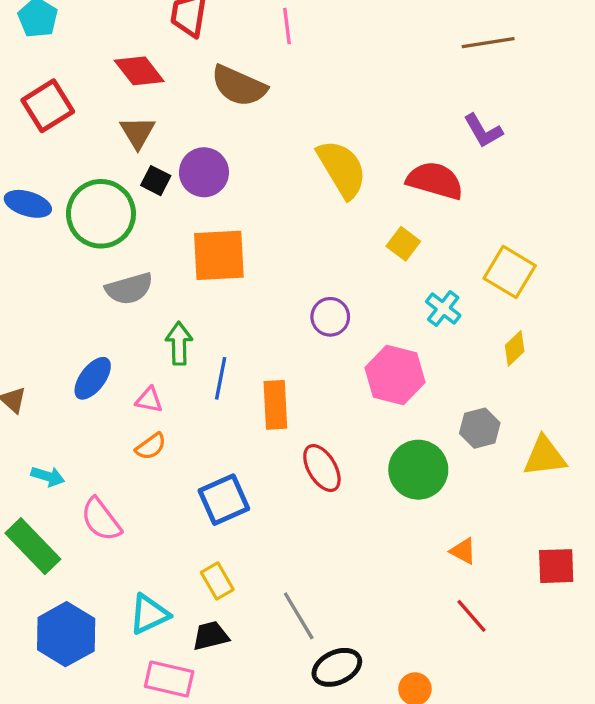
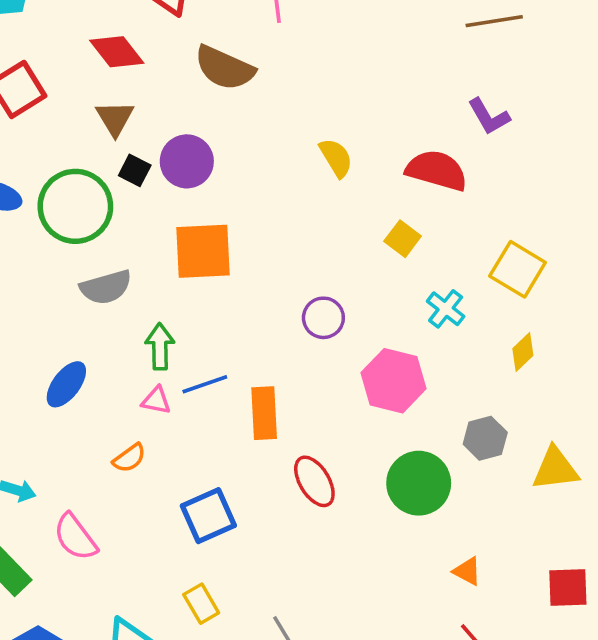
yellow semicircle: (342, 169) -> (336, 158), size x0.6
blue line: (221, 378) -> (205, 384), turned 60
pink triangle: (149, 400) -> (156, 400), moved

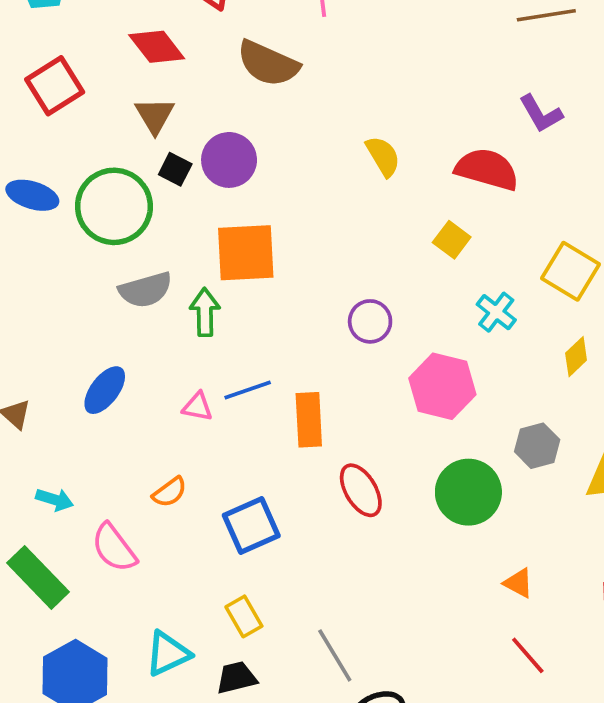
green arrow: (160, 347) -> (205, 312), moved
orange semicircle: (129, 458) -> (170, 492), moved

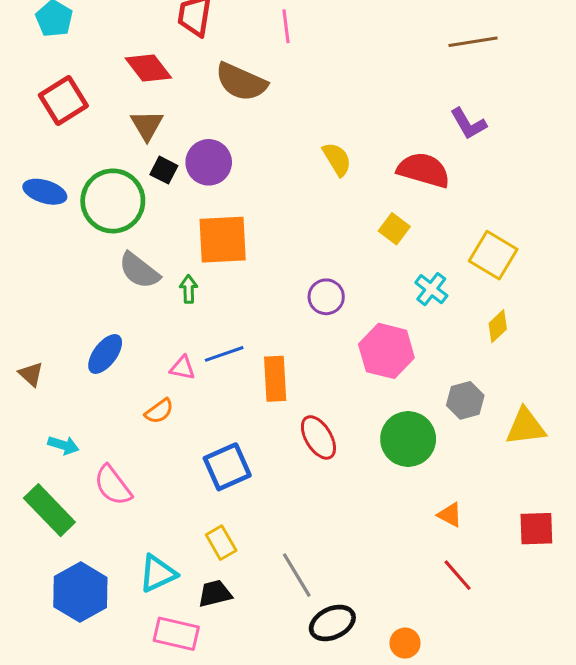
gray semicircle: (146, 290) -> (139, 271), turned 54
green arrow: (205, 312) -> (189, 289), size x0.7
orange semicircle: (170, 492) -> (159, 411), moved

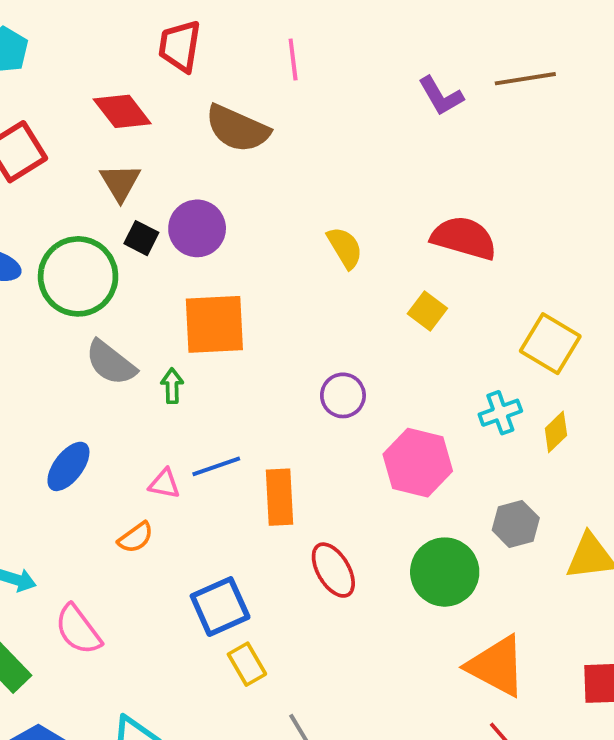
purple L-shape: (468, 124) -> (441, 96), moved
yellow semicircle: (337, 159) -> (345, 248), moved
cyan cross: (431, 289) -> (500, 413), moved, turned 32
orange triangle: (450, 515) -> (496, 666), size x2.0
yellow rectangle: (221, 543) -> (247, 664), moved

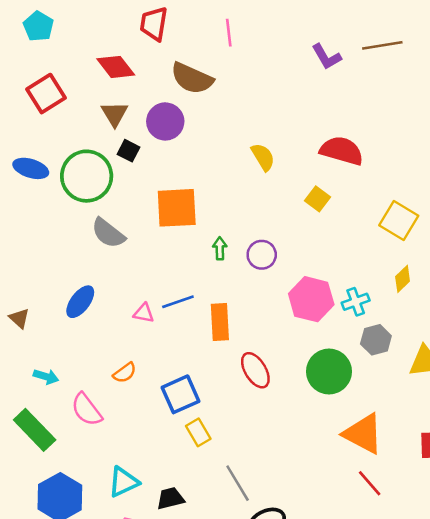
purple circle: (197, 228) -> (165, 121), moved
green arrow: (172, 386) -> (220, 248), moved
cyan cross: (500, 413) -> (356, 302), moved
orange semicircle: (136, 537) -> (125, 373), moved

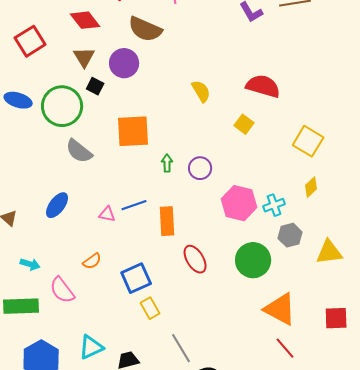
green rectangle: (35, 430) -> (21, 306), turned -48

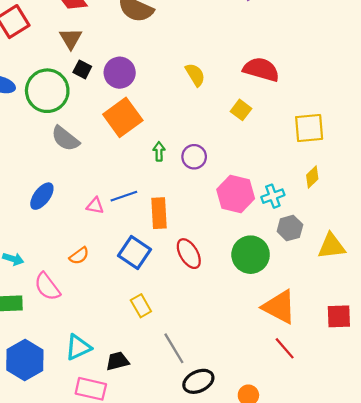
purple circle: (124, 63) -> (120, 73), moved
orange square: (133, 131) -> (123, 117), turned -33
yellow square: (308, 141) -> (309, 128), turned -36
blue square: (136, 278) -> (135, 253), moved, turned -32

